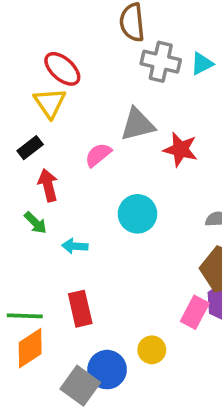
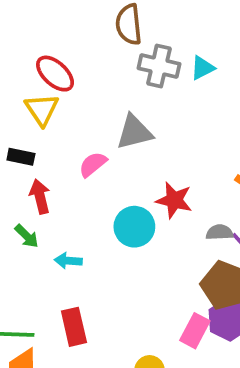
black rectangle: (30, 148) -> (21, 157), turned 50
red star: (180, 149) -> (174, 200), moved

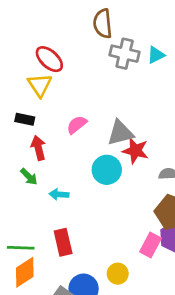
gray triangle: (134, 132) -> (120, 133), moved

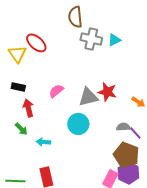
yellow triangle: (40, 85) -> (17, 54), moved
red star: (135, 151) -> (107, 92), moved

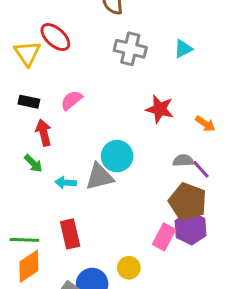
gray cross: (91, 39) -> (130, 49), moved
cyan triangle: (114, 40) -> (183, 49), moved
pink semicircle: (56, 91) -> (72, 100), moved
gray triangle: (88, 97) -> (99, 177), moved

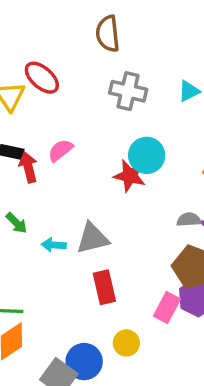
red star: (160, 109) -> (130, 176), moved
red arrow: (44, 133) -> (28, 167), moved
cyan circle: (117, 156) -> (147, 155), moved
red rectangle: (70, 234) -> (104, 287), moved

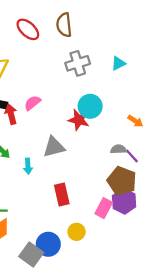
red ellipse: (42, 78) -> (28, 29), moved
gray cross: (128, 91) -> (78, 63), turned -30
gray triangle: (93, 238) -> (54, 147), moved
cyan arrow: (54, 245) -> (28, 166), turned -98

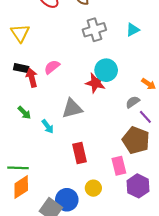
gray semicircle: (118, 149) -> (133, 102), moved, turned -32
cyan arrow: (28, 166) -> (48, 126), turned -32
purple hexagon: (124, 201) -> (138, 186), moved
pink rectangle: (104, 208) -> (119, 166), turned -42

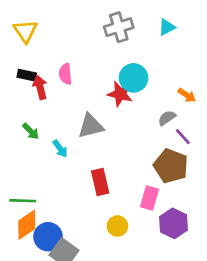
pink semicircle: (52, 67) -> (65, 74), turned -56
pink rectangle: (119, 166) -> (149, 198), turned 30
blue circle: (67, 200) -> (48, 237), moved

